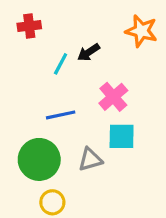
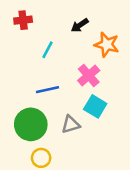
orange star: (141, 31) -> (107, 45), moved
black arrow: (89, 52) -> (80, 25), moved
cyan square: (122, 136) -> (95, 106), turned 30

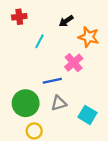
blue line: (48, 90) -> (52, 81), moved
cyan square: (95, 106) -> (88, 115), moved

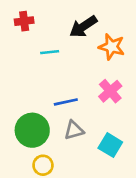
black arrow: (66, 21) -> (83, 27), size x1.5
cyan line: (39, 41) -> (50, 52), turned 56
pink cross: (74, 63) -> (110, 91), moved

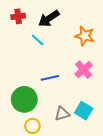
black arrow: (83, 27) -> (49, 18), moved
cyan line: (50, 52) -> (38, 40), turned 48
gray triangle: (74, 130) -> (62, 114), moved

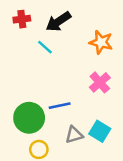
blue line: (50, 78) -> (60, 106), moved

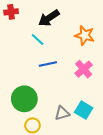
red cross: (22, 19) -> (11, 12), moved
blue line: (60, 106) -> (48, 64), moved

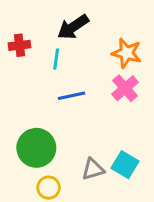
red cross: (11, 12) -> (20, 45), moved
cyan line: (38, 39) -> (56, 59), turned 56
pink cross: (84, 69) -> (125, 88), moved

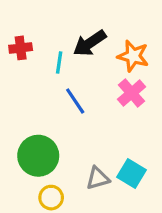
black arrow: (73, 27) -> (90, 43), moved
blue line: (72, 96) -> (75, 101), turned 68

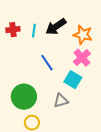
cyan line: (59, 62) -> (34, 31), moved
cyan square: (132, 173) -> (73, 80), moved
gray triangle: (98, 178) -> (61, 101), moved

